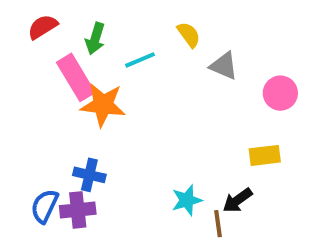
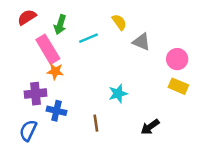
orange star: (103, 105) -> (55, 71), moved, size x0.6
yellow rectangle: (265, 155) -> (178, 86), moved, turned 30
cyan star: (187, 200) -> (118, 94), moved
purple cross: (78, 210) -> (36, 94), moved
brown line: (218, 224) -> (96, 123), moved

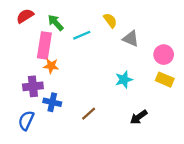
green arrow: (60, 25) -> (56, 23), turned 120
pink rectangle: (48, 49) -> (44, 45), turned 40
cyan star: (118, 94) -> (124, 80), moved
brown line: (96, 123) -> (89, 114), turned 56

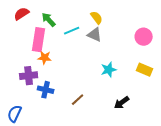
gray triangle: (131, 39) -> (95, 35), moved
pink circle: (164, 55) -> (144, 37), moved
blue semicircle: (26, 120) -> (15, 114), moved

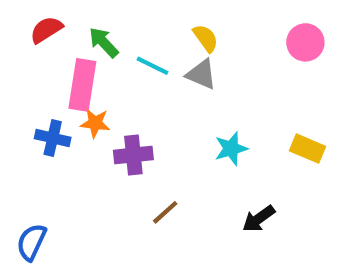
cyan line: (72, 31) -> (152, 66), turned 49
pink circle: (144, 37) -> (305, 42), moved
purple cross: (29, 76) -> (133, 155), moved
blue cross: (46, 90) -> (53, 138), moved

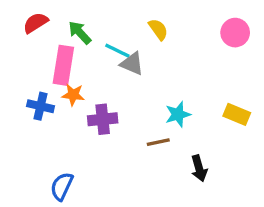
gray triangle: (201, 74) -> (132, 64), moved
brown line: (165, 212) -> (158, 142), moved, turned 30
black arrow: (259, 219) -> (199, 168), turned -70
blue semicircle: (31, 242) -> (62, 186), moved

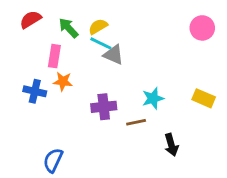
yellow semicircle: (158, 29) -> (98, 27), moved, turned -84
pink rectangle: (63, 65) -> (54, 56), size x0.7
purple cross: (103, 119) -> (104, 107), moved

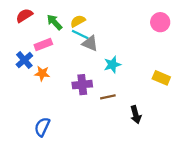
pink rectangle: (54, 56) -> (43, 44), turned 60
orange star: (63, 81) -> (42, 73), moved
blue cross: (35, 91) -> (24, 60), moved, turned 36
cyan star: (153, 98) -> (112, 65), moved

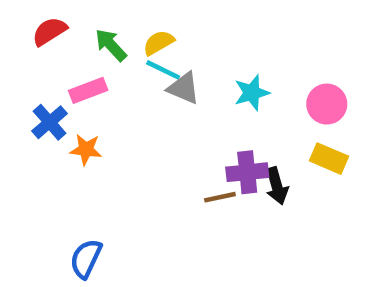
pink circle: (160, 22) -> (327, 104), moved
cyan star: (112, 65) -> (252, 93), moved
purple cross: (82, 85) -> (247, 172), moved
black arrow: (136, 115) -> (277, 186), moved

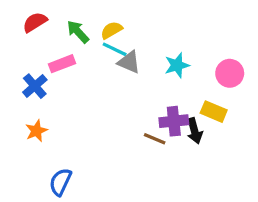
orange star: (86, 149) -> (36, 131), moved, turned -30
yellow rectangle: (329, 159) -> (214, 112), moved
brown line: (220, 197) -> (155, 139), turned 35

